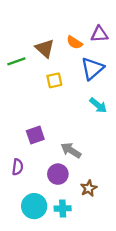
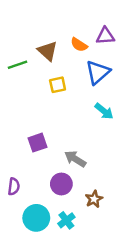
purple semicircle: (18, 167) -> (14, 186), moved
cyan cross: (63, 208) -> (66, 220), turned -35

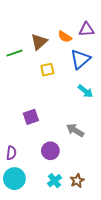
brown triangle: (48, 51) -> (39, 42), turned 36
gray arrow: (75, 159) -> (75, 130), moved
brown star: (94, 199) -> (77, 181), moved
cyan circle: (36, 218) -> (14, 179), moved

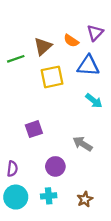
purple triangle: (86, 29) -> (95, 33), turned -42
blue triangle: (80, 59) -> (88, 66), turned 45
yellow square: (47, 70) -> (52, 77), size x1.5
cyan cross: (55, 181) -> (49, 196), moved, turned 32

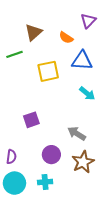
purple triangle: (95, 33) -> (88, 21), moved
brown triangle: (43, 46) -> (33, 32), moved
brown star: (85, 199) -> (83, 162), moved, size x1.5

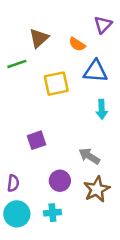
cyan arrow: (87, 93) -> (102, 109), turned 49

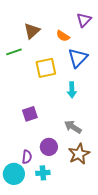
blue triangle: (96, 71) -> (78, 58), turned -50
cyan arrow: (102, 109) -> (72, 90), moved
purple semicircle: (13, 183) -> (27, 157), moved

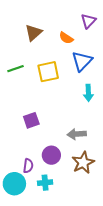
green line: (14, 52) -> (15, 69), moved
cyan arrow: (72, 90) -> (88, 93), moved
gray arrow: (73, 127) -> (77, 134), turned -36

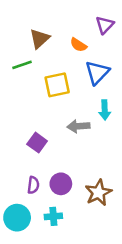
green line: (15, 69) -> (22, 65), moved
purple square: (31, 120) -> (37, 143), turned -35
gray arrow: (77, 134) -> (78, 126), moved
purple semicircle: (28, 166) -> (33, 185), moved

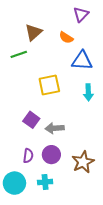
purple triangle: (105, 25) -> (81, 14), moved
blue triangle: (97, 72) -> (82, 61), turned 50
yellow square: (57, 85) -> (49, 85), moved
gray arrow: (78, 126) -> (55, 128), moved

